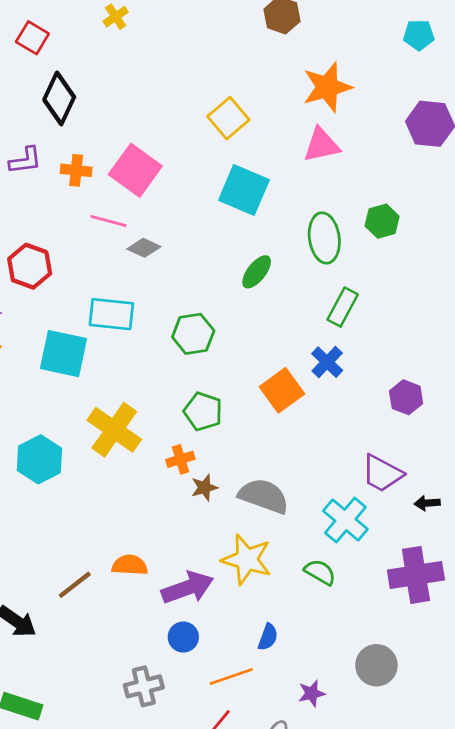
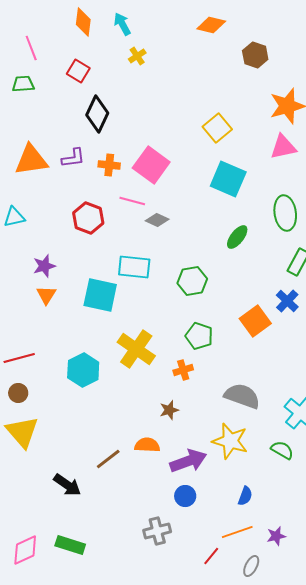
red hexagon: (30, 266) -> (88, 218), moved
brown star: (204, 488) -> (169, 410), moved
orange line: (231, 676) -> (237, 532), moved

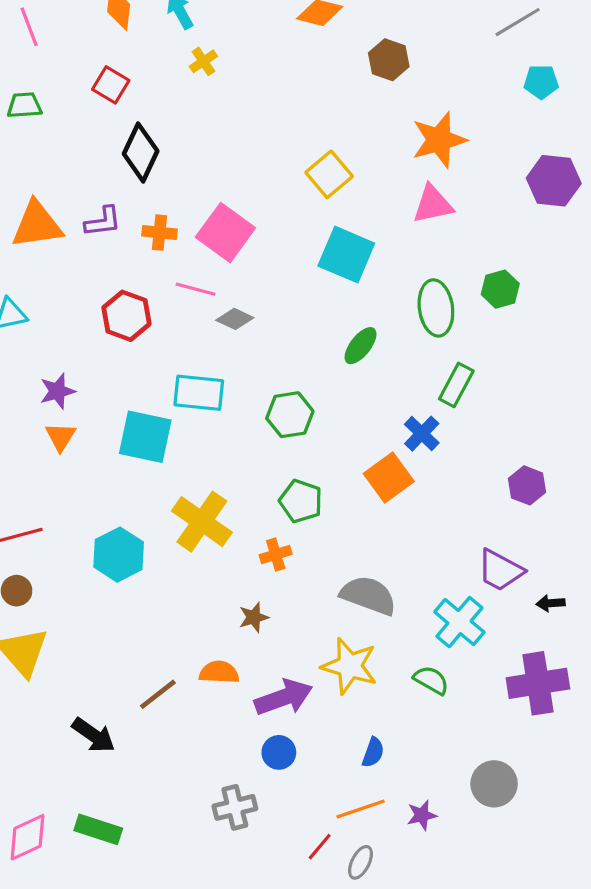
pink line: (31, 48) -> (29, 27), moved
blue cross: (287, 301) -> (422, 434), moved
gray ellipse: (251, 566) -> (361, 862), moved

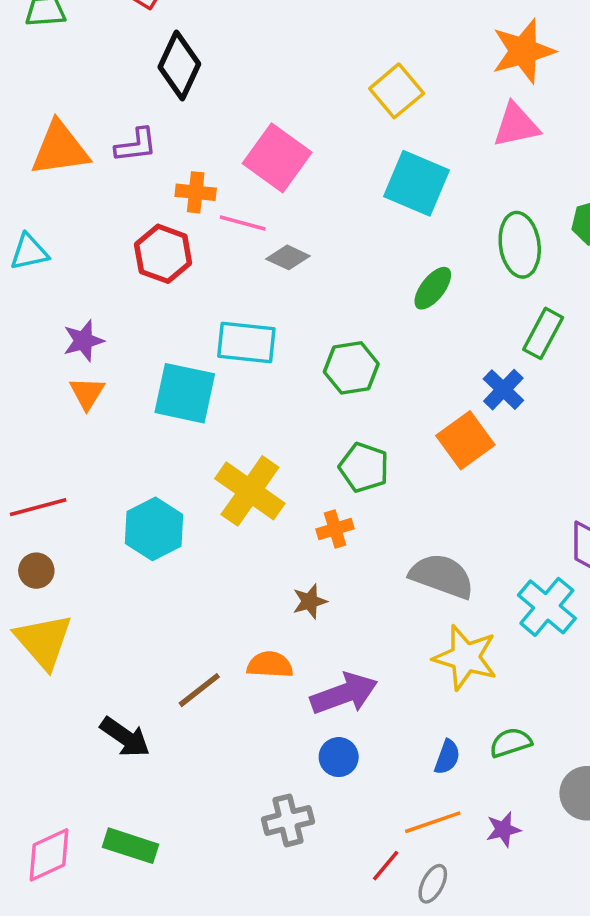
orange cross: (159, 233) -> (196, 192), moved
yellow star: (350, 666) -> (465, 657), moved
green semicircle: (431, 680) -> (511, 743), moved, turned -48

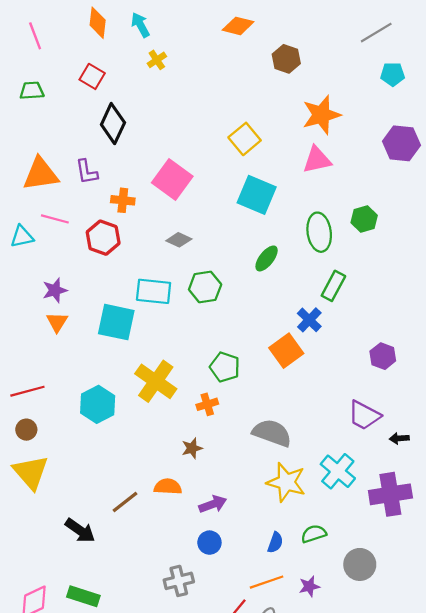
purple L-shape: (136, 145) -> (87, 172), turned 88
pink line: (243, 223) -> (55, 219), moved
green hexagon: (351, 368) -> (205, 287), moved
cyan cross: (547, 607) -> (338, 471), moved
purple arrow: (344, 694) -> (213, 504), size x0.7

